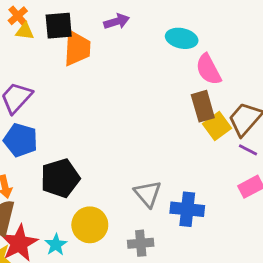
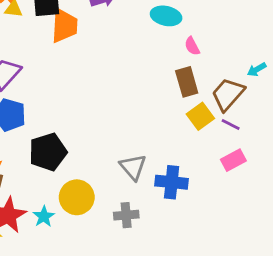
pink semicircle: (208, 69) -> (192, 46), size x0.6
yellow square: (217, 126) -> (200, 116), moved

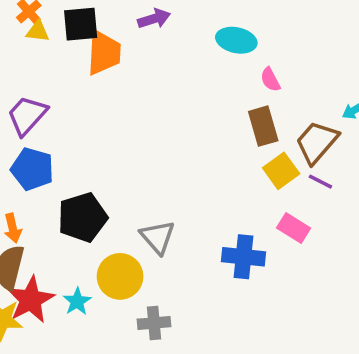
pink rectangle: (233, 160) -> (294, 228), moved, turned 60
gray triangle: (133, 167) -> (158, 237), moved
gray cross: (126, 215) -> (154, 323), moved

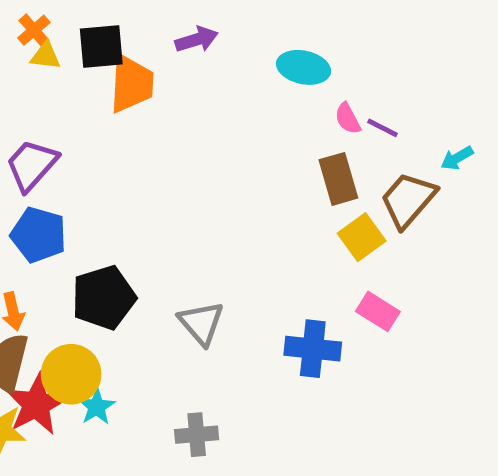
purple line: (320, 182) -> (383, 128), moved
yellow circle: (120, 276) -> (71, 374), moved

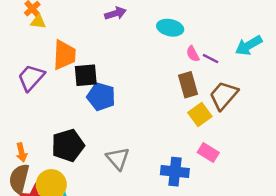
black square: (101, 46) -> (86, 75), moved
orange trapezoid: (132, 84) -> (64, 55), moved
cyan arrow: (457, 158) -> (249, 45), moved, size x1.6
blue pentagon: (39, 235) -> (101, 97), moved

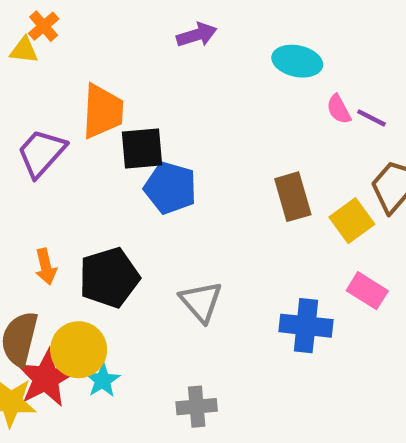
yellow triangle: (38, 22) -> (24, 50), moved
brown rectangle: (188, 85) -> (293, 197), moved
orange arrow: (22, 153) -> (46, 267), moved

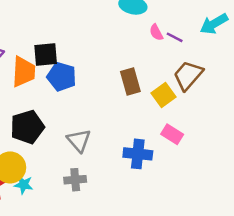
orange trapezoid: (103, 111) -> (24, 72), moved
cyan star: (103, 380) -> (24, 185), turned -30
gray cross: (197, 407) -> (75, 180), moved

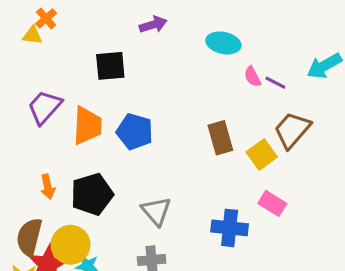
black square: (46, 54) -> (110, 66), moved

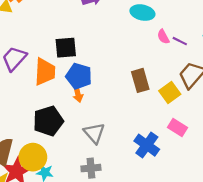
black square: (110, 66) -> (66, 48), moved
orange arrow: (48, 187) -> (78, 94), moved
blue cross: (230, 228) -> (147, 145), turned 30

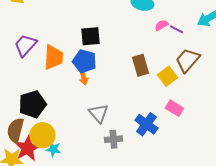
pink semicircle: (163, 37) -> (161, 25), turned 88
black square: (66, 48) -> (90, 36), moved
black pentagon: (48, 121) -> (32, 104), moved
gray cross: (91, 168) -> (113, 139), moved

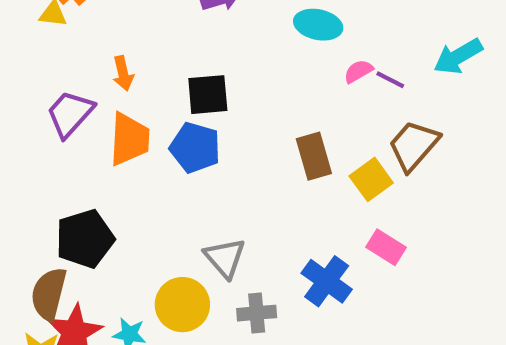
orange arrow: (83, 77) -> (123, 73), moved
yellow circle: (42, 135) -> (182, 305), moved

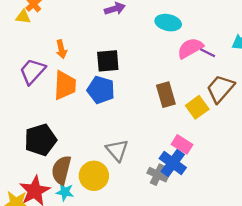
pink semicircle: (358, 71) -> (190, 48), size x1.6
pink rectangle: (386, 247) -> (182, 144), moved
brown semicircle: (49, 294) -> (61, 170), moved
gray cross: (257, 313) -> (158, 175), moved, turned 30

